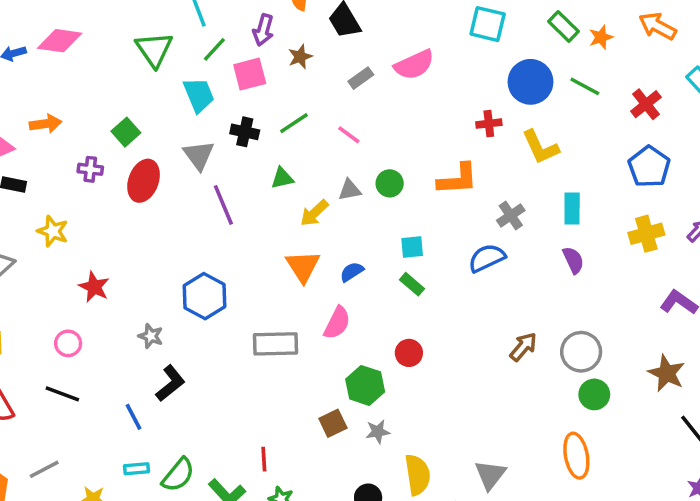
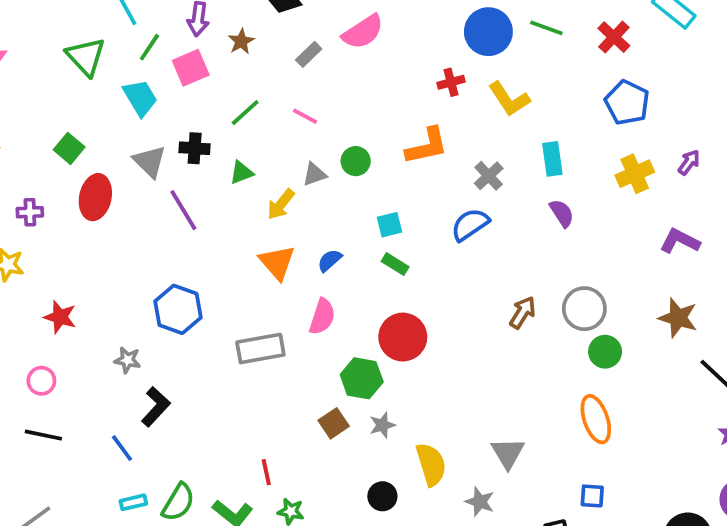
black cross: (245, 132) -> (195, 148), moved
purple cross: (90, 169) -> (30, 212), moved
red circle: (409, 353) -> (403, 337), size x1.6

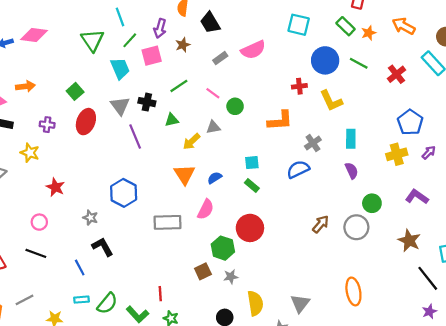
blue pentagon: (627, 103) -> (410, 122), moved
green circle: (356, 161) -> (235, 106), moved
green circle: (605, 352) -> (372, 203), moved
black L-shape: (156, 407) -> (103, 247), turned -80

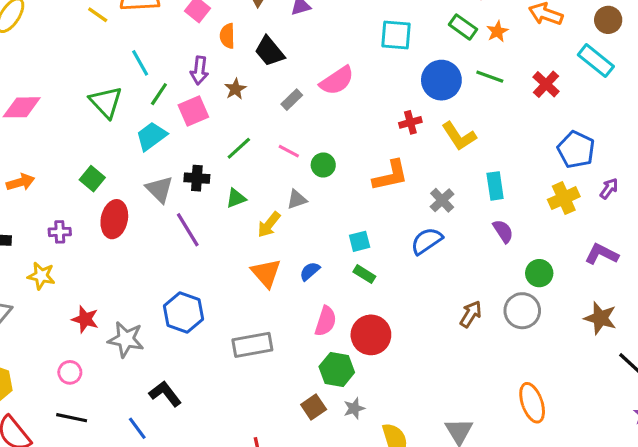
cyan trapezoid: (120, 69) -> (151, 136), turned -95
pink semicircle: (206, 209) -> (326, 321), moved
gray star: (90, 218) -> (126, 339), moved, size x1.6

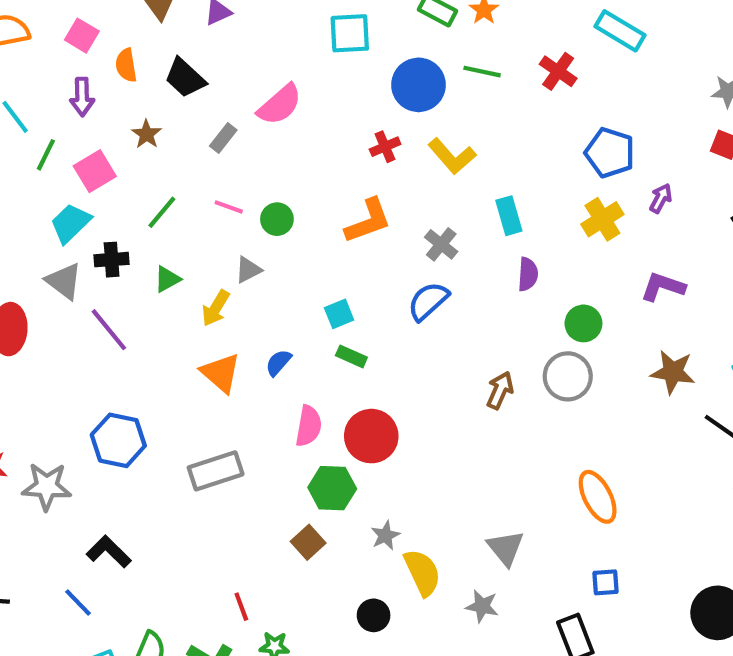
purple arrow: (199, 70) -> (82, 97), moved
cyan trapezoid: (151, 136) -> (70, 223), moved
purple semicircle: (503, 231) -> (528, 274), turned 45
gray star: (354, 408) -> (385, 535), moved

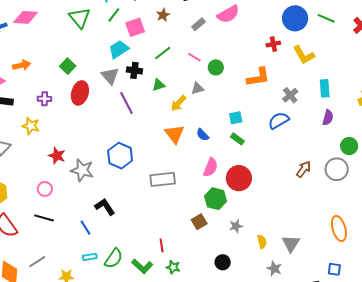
blue semicircle: (278, 363) -> (203, 135), turned -96
yellow semicircle: (422, 572) -> (262, 242), moved, size x0.6

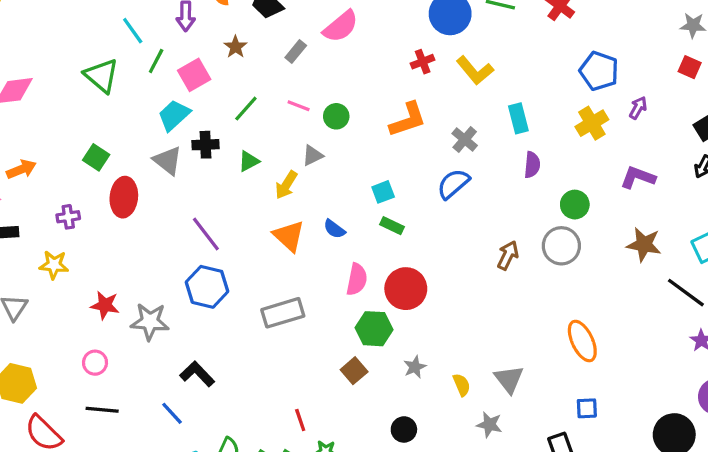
purple line: (126, 103) -> (206, 234), moved

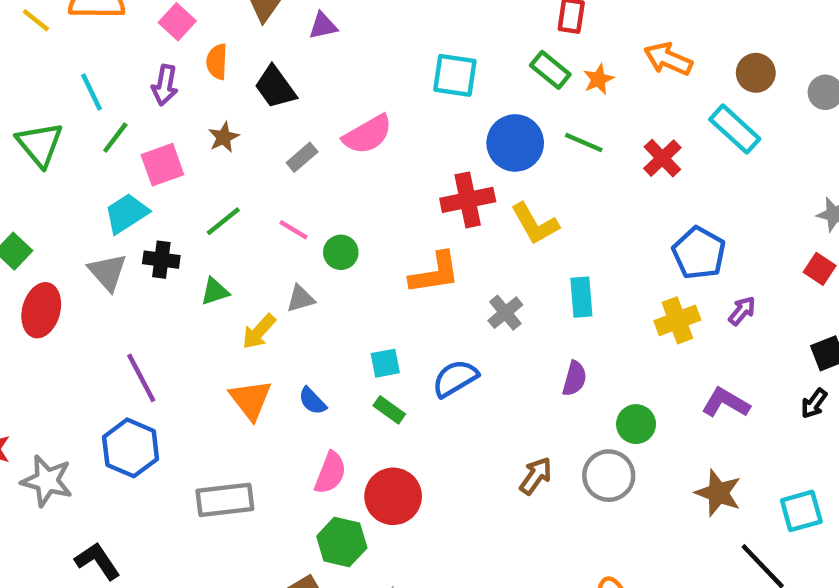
red cross: (423, 62) -> (468, 200), size x1.6
purple semicircle: (532, 165) -> (575, 379), moved
blue semicircle: (453, 184) -> (455, 378), moved

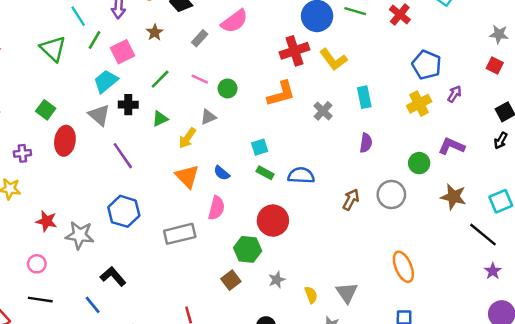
purple line: (141, 378) -> (123, 156), moved
blue semicircle: (455, 378) -> (301, 175), moved, turned 40
green circle: (636, 424) -> (419, 163), moved
pink semicircle: (330, 473) -> (216, 208), moved

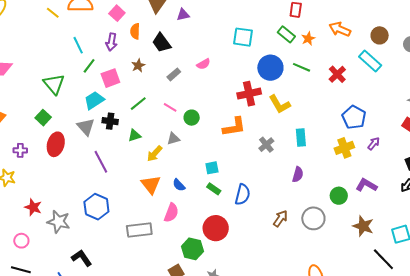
pink semicircle: (234, 21) -> (203, 64), size x0.6
green triangle: (53, 49) -> (54, 84), moved
blue semicircle: (301, 175) -> (243, 195), turned 95

